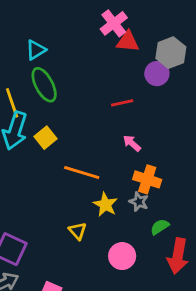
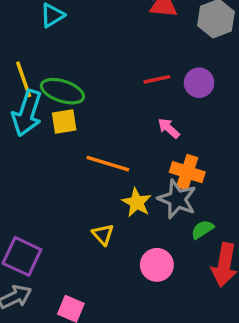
purple circle: (157, 74) -> (199, 83), moved
green ellipse: (44, 85) -> (62, 91), moved, turned -44
yellow square: (46, 138) -> (64, 122), turned 30
gray star: (139, 202) -> (177, 199), size x1.6

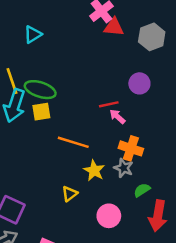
red line: (157, 79) -> (109, 104), moved
gray star: (177, 199) -> (124, 168), size x0.7
yellow triangle: (103, 235) -> (70, 194), turned 35

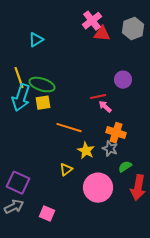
gray hexagon: (152, 37) -> (133, 29), moved
pink circle: (109, 216) -> (98, 188), size x1.5

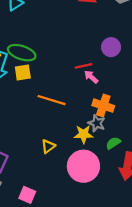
yellow star: (86, 151) -> (83, 134), moved, turned -30

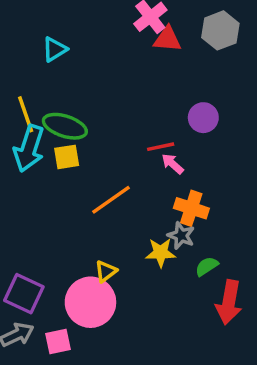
orange line: (51, 100) -> (111, 200), turned -52
pink circle: (83, 166) -> (90, 302), moved
pink square: (27, 195) -> (58, 342), moved, turned -35

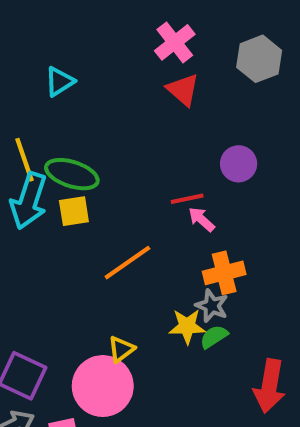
red triangle: (167, 39) -> (183, 90), moved, turned 36
orange cross: (191, 208) -> (224, 273), turned -32
green semicircle: (207, 266) -> (214, 337), moved

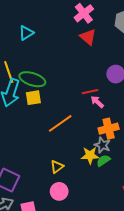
pink circle: (103, 386) -> (59, 191), moved, size x0.6

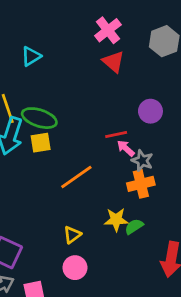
gray star: (102, 145) -> (142, 161), moved

